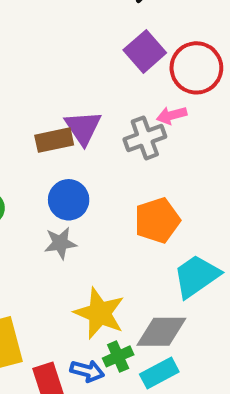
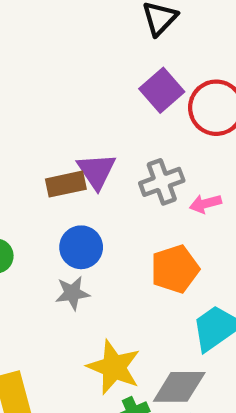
pink arrow: (172, 115) -> (205, 204), moved

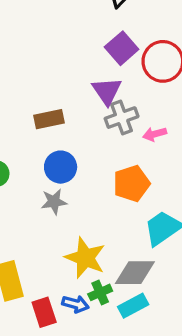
purple triangle: (96, 171) -> (107, 91), moved

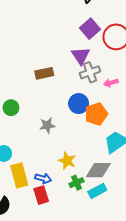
blue circle: (61, 167) -> (79, 104), moved
yellow star: (85, 258) -> (67, 161), size x0.7
blue arrow: (75, 304) -> (43, 178), moved

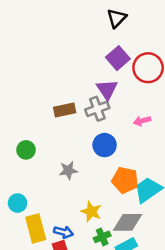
gray cross: (90, 72) -> (97, 109), moved
orange pentagon: (96, 114) -> (125, 180), moved, turned 30

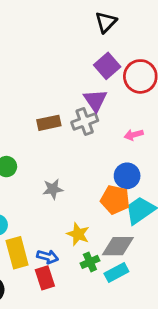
blue circle: (105, 145) -> (127, 176), moved

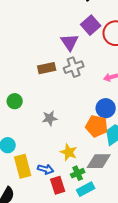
purple triangle: (95, 100) -> (70, 42), moved
cyan rectangle: (116, 273) -> (86, 189), moved
red rectangle: (45, 278) -> (58, 185), moved

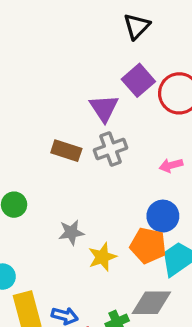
brown rectangle: (47, 68) -> (66, 151), turned 30
yellow star: (69, 152) -> (102, 257), moved, turned 30

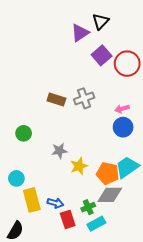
purple triangle: (104, 108) -> (80, 33), moved, turned 30
blue circle: (163, 216) -> (123, 127), moved
orange pentagon: (148, 245) -> (108, 173), moved

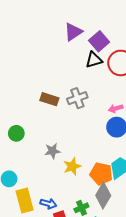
black triangle: (100, 22) -> (94, 60), moved, turned 30
purple square: (102, 55) -> (99, 41), moved
gray diamond: (110, 195) -> (103, 195), turned -60

